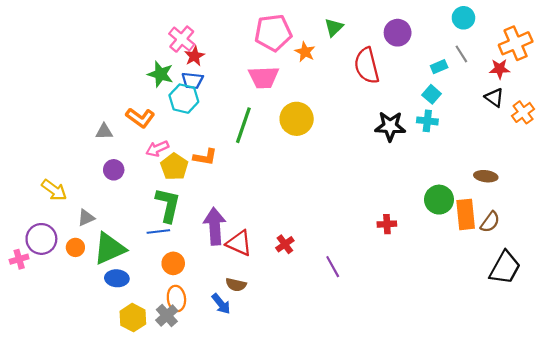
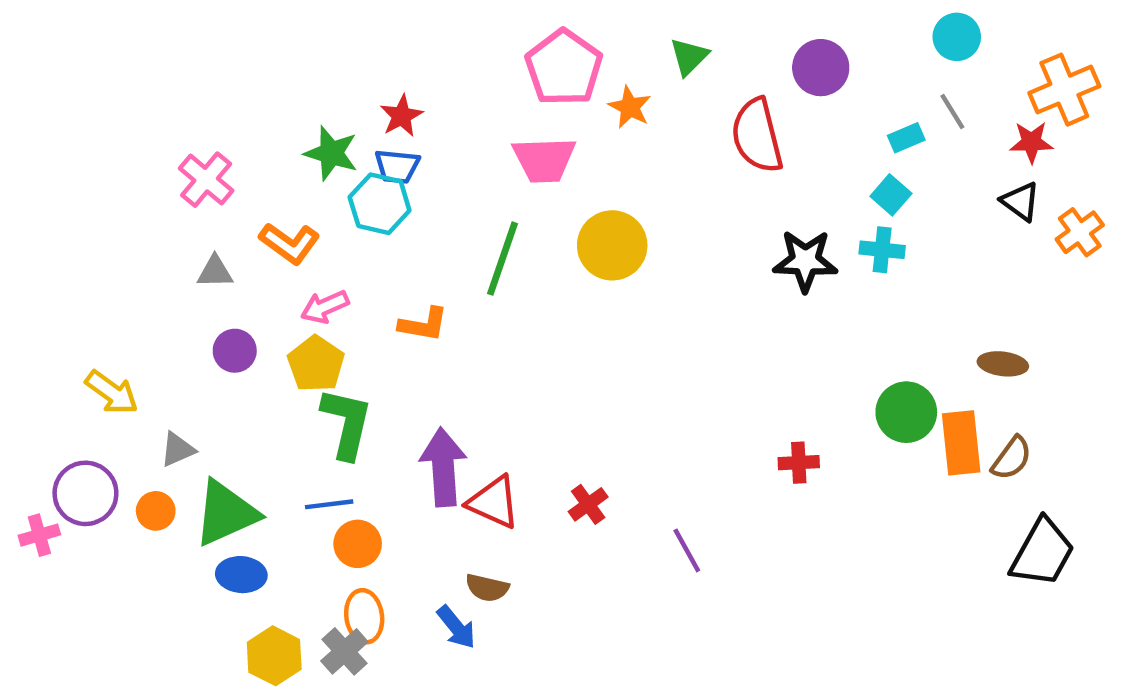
pink pentagon: (273, 33) -> (564, 68), turned -30
pink cross: (182, 39) -> (206, 180), moved
yellow pentagon: (174, 167) -> (316, 364), moved
blue line: (158, 231) -> (329, 504), moved

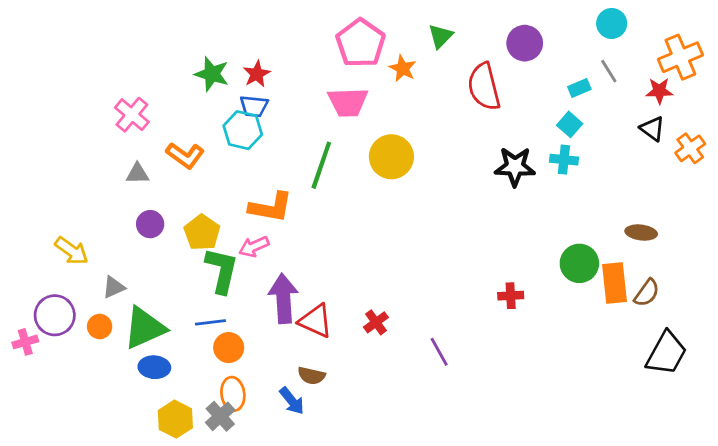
green star: (331, 153) -> (212, 74), moved
pink arrow: (325, 307) -> (254, 247), moved
orange L-shape: (423, 324) -> (271, 207), size x1.4

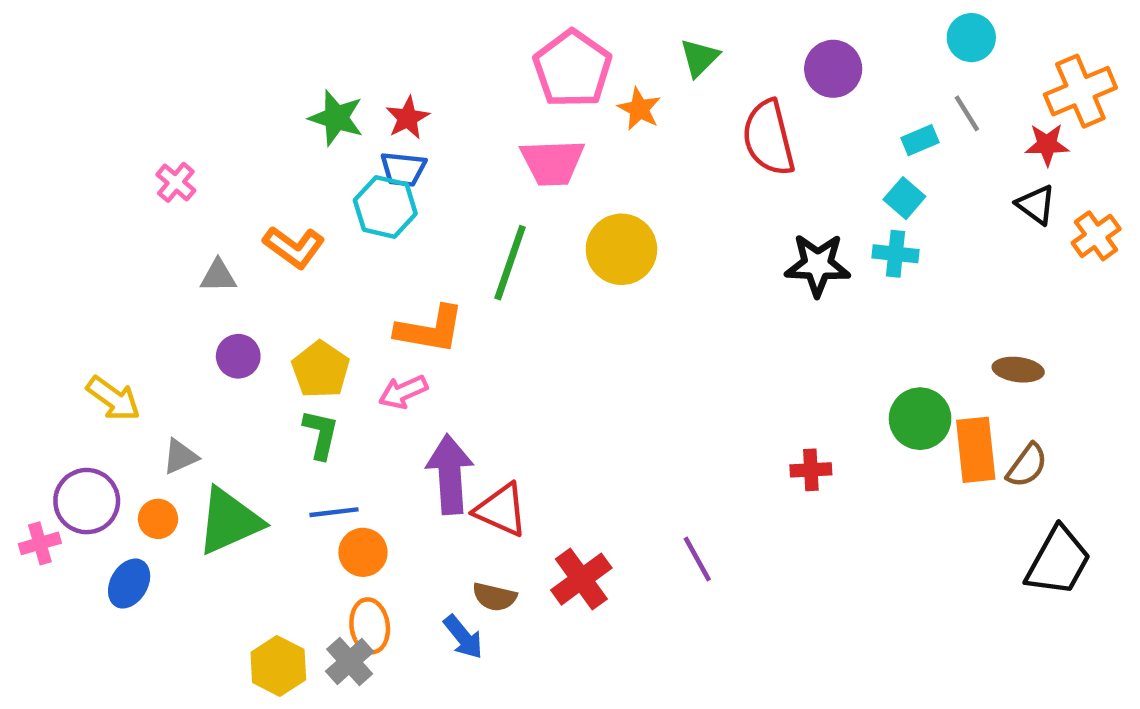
pink cross: (132, 115) -> (176, 182), moved, size x0.7
green L-shape: (222, 270) -> (321, 434), moved, size x0.7
red cross: (376, 322) -> (581, 579), moved, size x1.5
blue ellipse: (154, 367) -> (129, 584), moved, turned -64

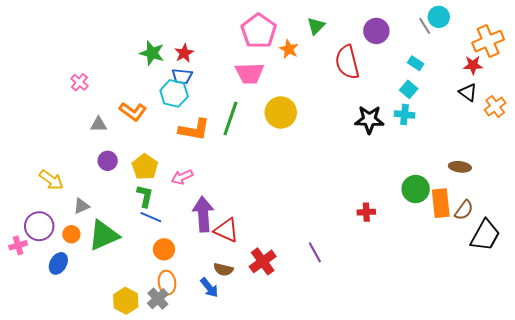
gray line: (967, 113) -> (425, 26), moved
cyan rectangle: (920, 140) -> (416, 63), turned 56
orange L-shape: (430, 329) -> (194, 130), moved
blue line: (334, 512) -> (151, 217), moved, turned 30
black trapezoid: (1058, 561) -> (485, 235), moved

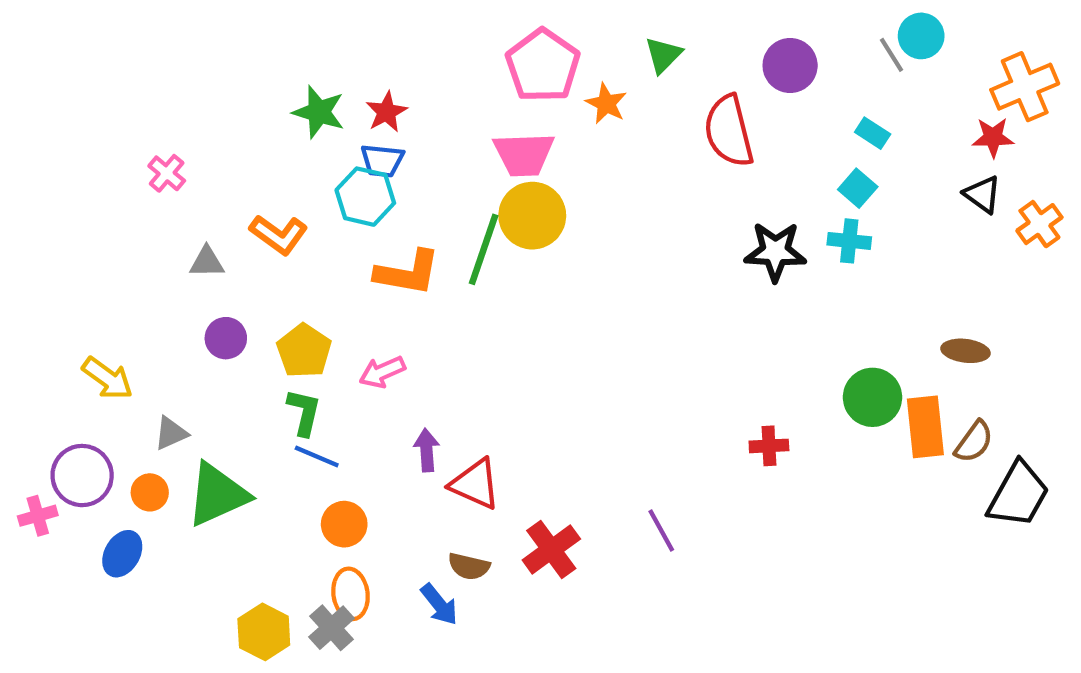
yellow circle: (281, 112) -> (532, 216), moved
purple arrow: (203, 214) -> (427, 450), size x0.6

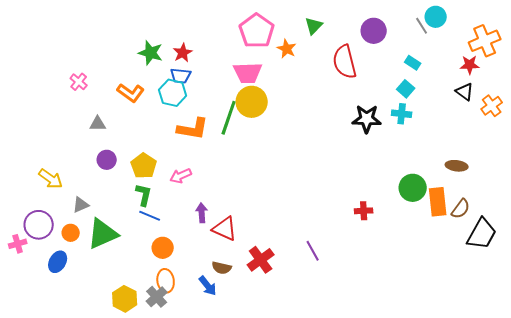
orange L-shape: (279, 235) -> (131, 93), moved

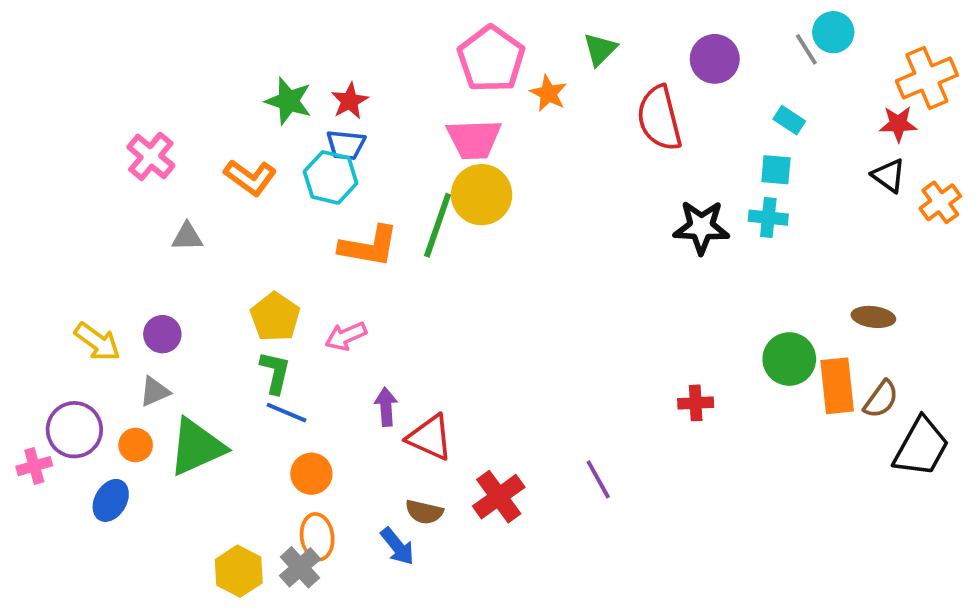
pink cross: (79, 82) -> (151, 156), size x1.4
cyan square: (406, 89) -> (776, 170), turned -36
purple circle: (107, 160) -> (162, 334), moved

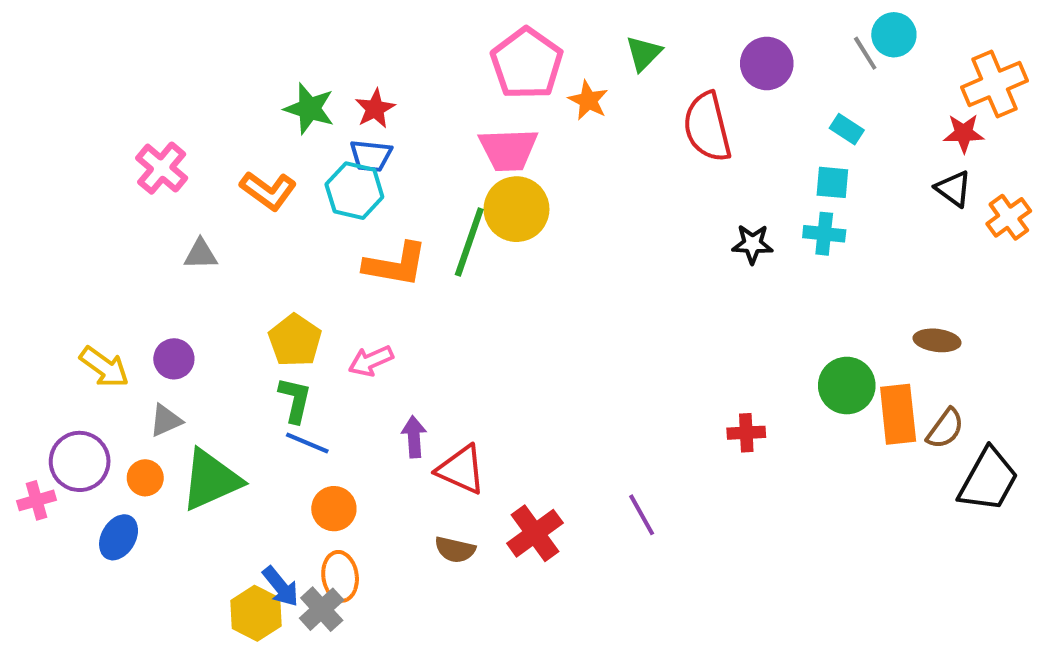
black star: (701, 227) -> (752, 244), size x0.7
blue arrow: (397, 546) -> (281, 587), moved

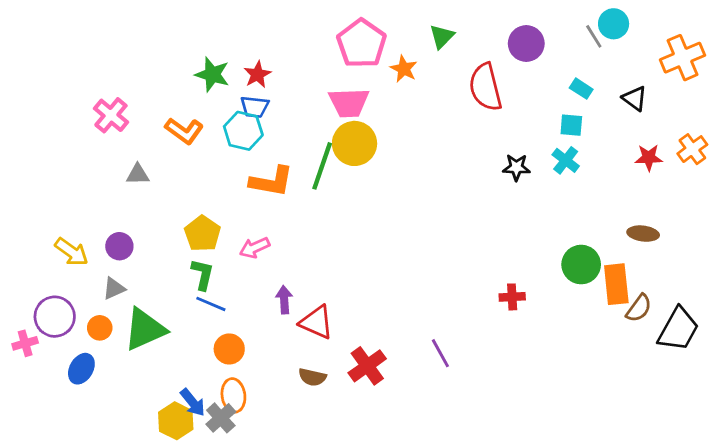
red star: (964, 133) -> (649, 158), moved
black triangle: (953, 189) -> (635, 98), moved
cyan cross: (824, 234) -> (566, 160), turned 32
brown semicircle: (945, 429) -> (639, 308), moved

